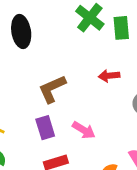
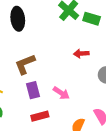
green rectangle: (121, 28) -> (92, 19), turned -70
brown L-shape: (52, 89) -> (25, 64), moved

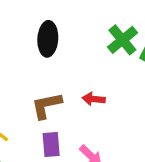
red arrow: (81, 54) -> (94, 99), moved

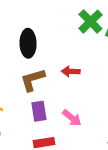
black ellipse: (48, 39) -> (28, 43), moved

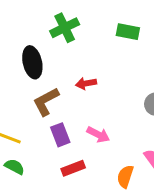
green cross: (90, 22) -> (65, 28), moved, turned 30

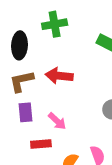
red arrow: (86, 83) -> (59, 76), size x1.5
red rectangle: (73, 168) -> (41, 144), moved

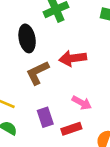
purple rectangle: (26, 112) -> (45, 117), moved

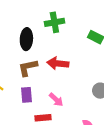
purple rectangle: (45, 117) -> (27, 95), moved

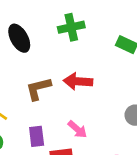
black ellipse: (26, 39) -> (19, 38), moved, turned -30
purple rectangle: (27, 95) -> (37, 136), moved

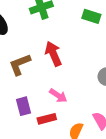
red arrow: (78, 81) -> (53, 54), turned 70

